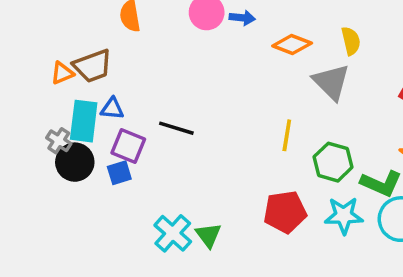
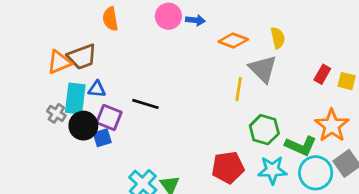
orange triangle: (62, 73) -> (59, 62), size x1.4
yellow line: (287, 135) -> (239, 89), moved
black circle: (75, 162) -> (83, 126), moved

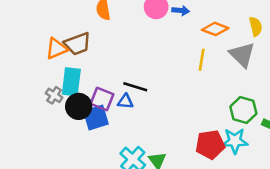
blue triangle: (97, 89) -> (125, 101), moved
yellow line: (239, 89) -> (202, 60), moved
blue square: (102, 138) -> (96, 117), size x1.5
cyan star: (272, 170) -> (235, 141), moved

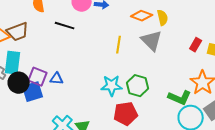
orange diamond: (215, 29) -> (142, 16), moved
black line: (135, 87) -> (65, 26), moved
green hexagon: (243, 110) -> (138, 86), moved
cyan star: (235, 141) -> (112, 86), moved

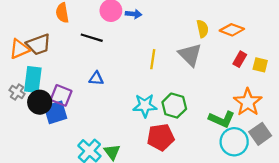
orange diamond: (142, 16) -> (232, 30), moved
blue triangle: (57, 79) -> (96, 78), moved

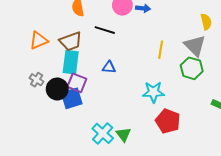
brown trapezoid: (39, 45) -> (71, 41), moved
cyan rectangle: (33, 80) -> (71, 62), moved
green hexagon: (174, 106) -> (192, 68), moved
red pentagon: (161, 137) -> (168, 121), turned 30

